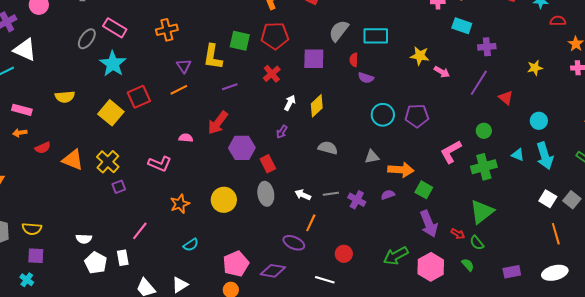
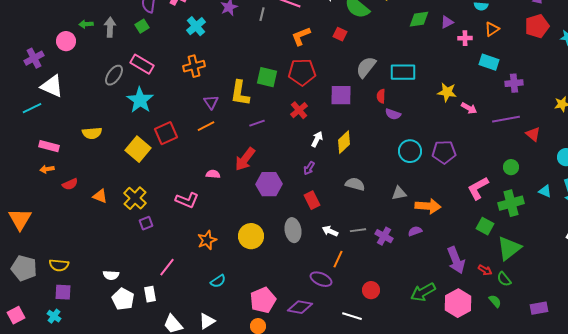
purple line: (479, 83) -> (506, 119), turned 48
orange triangle: (73, 160) -> (100, 196), size x0.7
red rectangle: (268, 164) -> (312, 200), moved
green square: (424, 190) -> (485, 226), moved

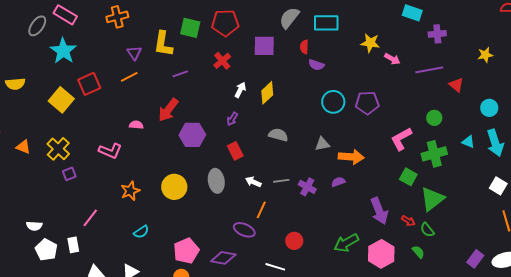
purple rectangle: (539, 308) -> (475, 259), moved, turned -42

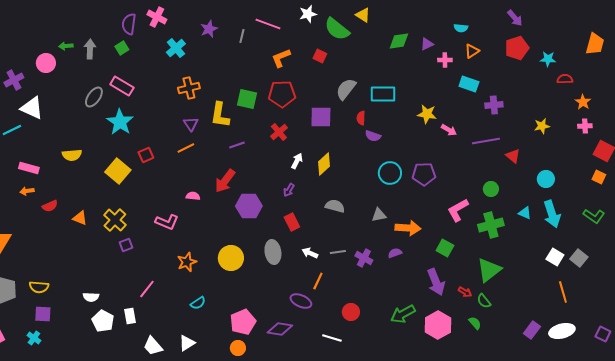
orange cross: (117, 17) -> (189, 88), moved
red square: (89, 84) -> (146, 155), size x0.7
green square: (408, 177) -> (445, 248), moved

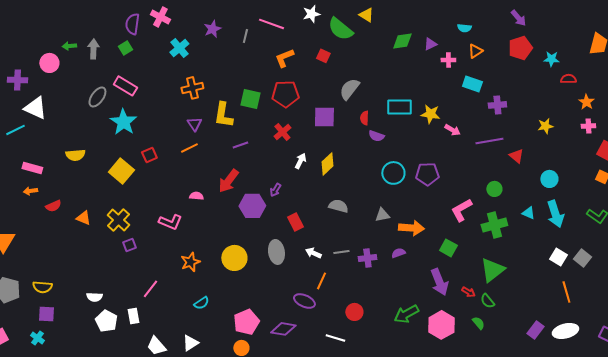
purple cross: (14, 80) -> (17, 80), turned 30
cyan rectangle: (383, 94) -> (399, 107), moved
purple arrow: (289, 190) -> (275, 190), moved
purple cross: (364, 258) -> (367, 258), turned -36

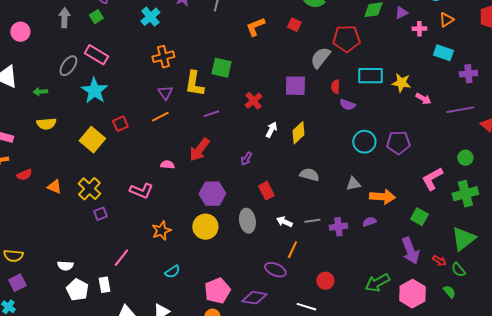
green arrow: (69, 46) -> (40, 92), moved
red pentagon: (285, 94) -> (346, 39), moved
purple hexagon: (252, 206) -> (212, 194), moved
purple square: (46, 314) -> (17, 283), turned -30

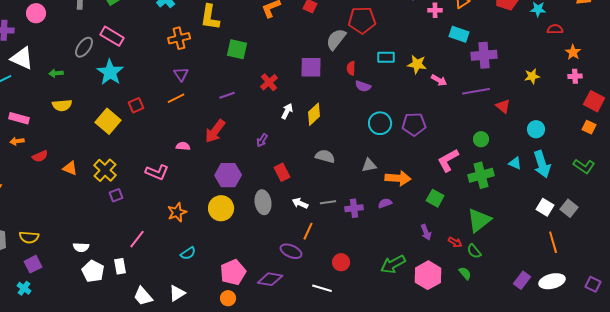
purple cross: (468, 74) -> (484, 55), size x1.4
cyan rectangle: (370, 76) -> (386, 57), size x0.7
yellow L-shape: (194, 84) -> (210, 17), moved
purple arrow: (410, 251) -> (426, 232), size x0.6

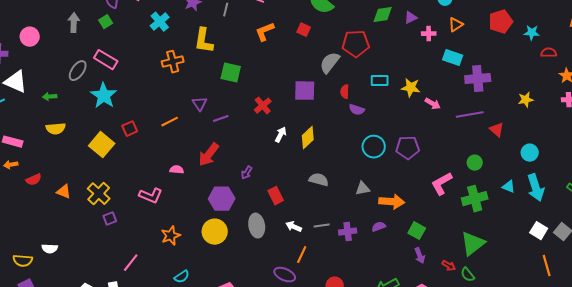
purple triangle: (181, 74) -> (200, 104), moved
purple arrow: (262, 140) -> (247, 173), moved
green square: (435, 198) -> (417, 231), moved
white semicircle: (81, 247) -> (50, 249), moved

